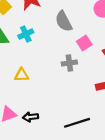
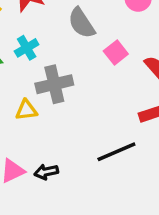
gray cross: (69, 63) -> (54, 84), moved, size x1.5
black line: (77, 123) -> (116, 152), moved

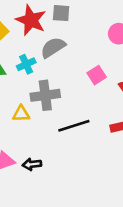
gray semicircle: (82, 23) -> (53, 47), moved, turned 85
black line: (116, 152) -> (74, 126), moved

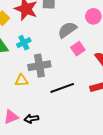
gray semicircle: (53, 47) -> (67, 30), moved

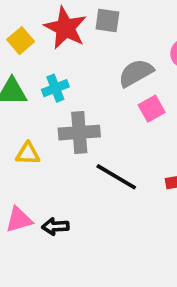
yellow triangle: (21, 80) -> (28, 154), moved
black line: (62, 88) -> (116, 177), turned 45

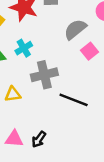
pink triangle: (19, 220) -> (14, 139), turned 30
black arrow: (55, 226) -> (39, 139), turned -42

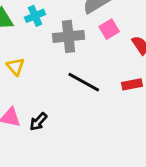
gray cross: (44, 75) -> (69, 36), moved
yellow triangle: (13, 94) -> (16, 67), turned 49

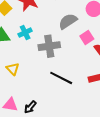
pink square: (109, 29) -> (87, 38), moved

